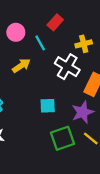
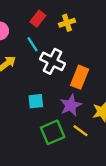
cyan line: (40, 43) -> (32, 44), moved
yellow cross: (84, 44) -> (67, 23), moved

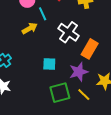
cyan line: (32, 44) -> (43, 14), moved

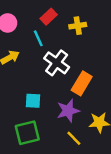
cyan line: (43, 14) -> (38, 38), moved
green square: (60, 93) -> (27, 133), moved

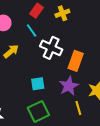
yellow line: (74, 138) -> (78, 108), turned 40

